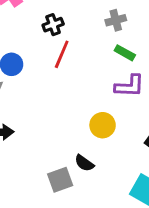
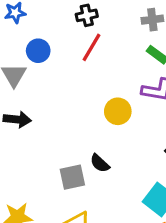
yellow circle: (103, 125) -> (118, 111), moved

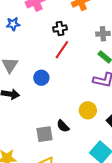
blue circle: (38, 51) -> (41, 78), moved
yellow circle: (118, 111) -> (88, 110), moved

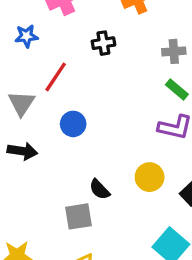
red line: (62, 50) -> (56, 77), moved
black semicircle: (63, 126) -> (100, 189), moved

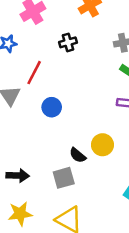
black arrow: (22, 151) -> (18, 176), moved
yellow circle: (150, 177) -> (102, 145), moved

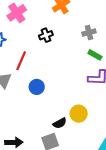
black semicircle: (78, 155) -> (60, 123), turned -64

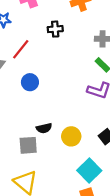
yellow circle: (79, 114) -> (71, 136), moved

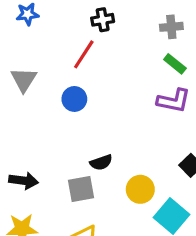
red line: (21, 49) -> (84, 54), moved
yellow circle: (71, 136) -> (140, 189), moved

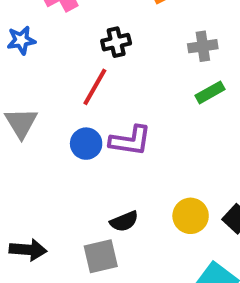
green rectangle: (175, 64) -> (210, 92), turned -65
purple L-shape: (174, 101) -> (130, 141), moved
yellow circle: (140, 189) -> (191, 216), moved

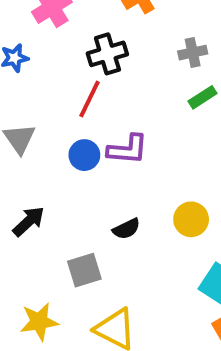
black cross: (116, 42) -> (107, 54), size x1.4
black arrow: (28, 250) -> (29, 221), moved, turned -44
gray square: (101, 256) -> (84, 270), moved

